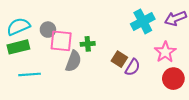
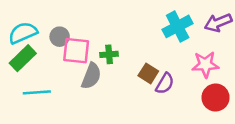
green rectangle: (18, 47) -> (23, 58), turned -30
pink star: (165, 52) -> (205, 65), turned 30

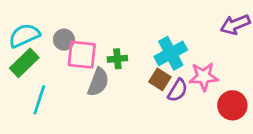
cyan cross: (178, 26) -> (171, 53), moved
pink star: (205, 65) -> (204, 77), moved
cyan line: (37, 92) -> (39, 100), turned -68

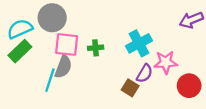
gray circle: (64, 40) -> (52, 18), moved, size x1.6
brown square: (160, 79) -> (130, 88), moved
gray semicircle: (98, 82) -> (63, 67), moved
cyan line: (39, 100) -> (50, 80), moved

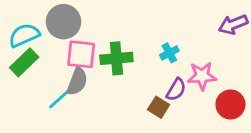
cyan cross: (139, 43) -> (169, 53), size x0.6
green cross: (96, 48) -> (116, 58), size x1.6
cyan line: (50, 80) -> (61, 98), turned 30

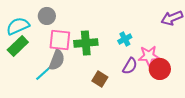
gray circle: (64, 22) -> (47, 16), size x0.7
red circle: (230, 104) -> (160, 69), moved
brown square: (159, 107) -> (100, 79), moved

